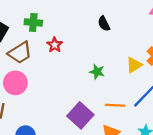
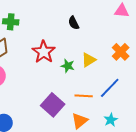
red star: (55, 45) -> (44, 52), moved, size x1.6
yellow triangle: (134, 65) -> (89, 60), moved

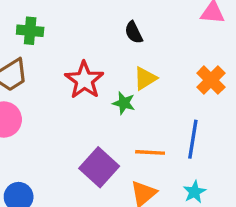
yellow triangle: (89, 60) -> (145, 78), moved
blue line: (110, 88) -> (193, 139), turned -35

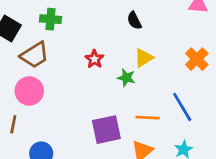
red star: (84, 80) -> (94, 59), size x0.6
blue line: (193, 139) -> (182, 107), turned -40
purple square: (99, 167) -> (106, 130), turned 36

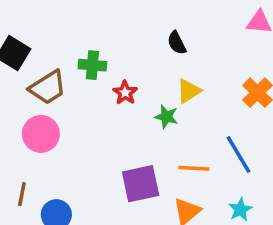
green cross: (51, 19) -> (92, 65), moved
brown line: (13, 124) -> (22, 194), moved

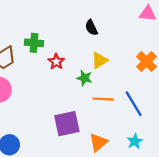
orange line: (194, 168) -> (103, 99), moved

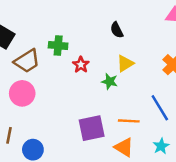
orange line: (103, 99) -> (129, 121), moved
orange triangle: (98, 142) -> (124, 147), turned -48

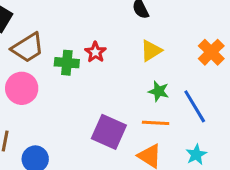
green cross: (58, 46) -> (67, 63), moved
green star: (110, 81) -> (159, 91), moved
purple square: (92, 128) -> (109, 132), turned 36

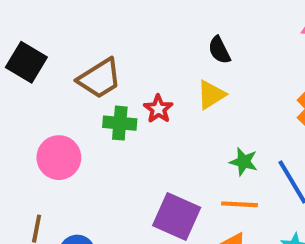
brown trapezoid: (28, 48) -> (99, 78), moved
yellow triangle: (151, 51) -> (211, 95), moved

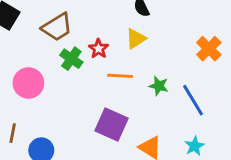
green cross: (120, 123) -> (71, 59), turned 30
orange line: (240, 204) -> (120, 76), moved

